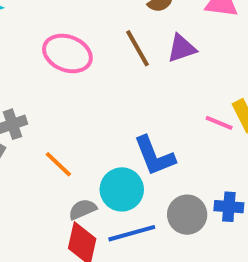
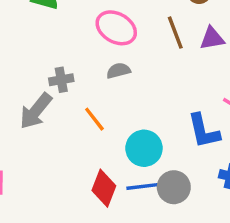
blue L-shape: (154, 156) -> (204, 131), moved
gray semicircle: (83, 209) -> (118, 71), moved
gray circle: (187, 215) -> (174, 187), moved

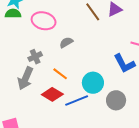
pink ellipse: (116, 28) -> (44, 21), moved
blue line: (147, 186) -> (77, 101), moved
red diamond: (104, 188) -> (52, 94), moved, turned -65

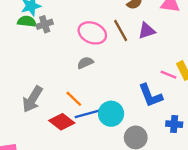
pink ellipse: (44, 21) -> (92, 33), moved
gray cross: (35, 57) -> (45, 24), moved
blue line: (77, 101) -> (89, 113), moved

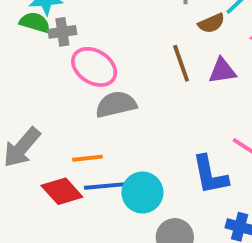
pink ellipse: (92, 33) -> (94, 67), moved
gray semicircle: (85, 63) -> (116, 104), size x1.5
orange line: (74, 99) -> (88, 158), turned -60

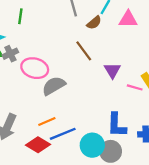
purple triangle: (222, 71) -> (112, 70), moved, turned -36
blue L-shape: (210, 175) -> (117, 125), moved, turned 30
cyan circle: (142, 193) -> (92, 145), moved

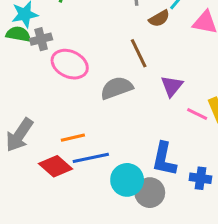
gray semicircle: (54, 86) -> (117, 88), moved

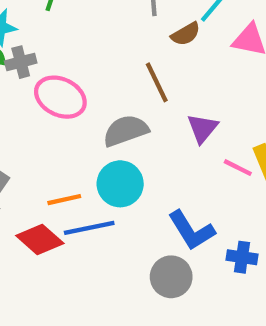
blue L-shape: (164, 159) -> (191, 230), turned -44
cyan circle: (127, 180) -> (120, 184), moved

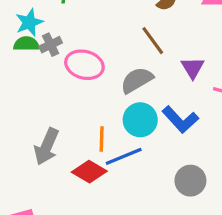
orange line: (64, 200) -> (102, 139), turned -65
blue L-shape: (191, 230) -> (180, 120), moved

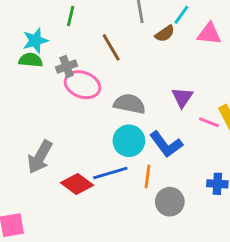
brown line: (153, 41) -> (111, 47), moved
gray cross: (51, 45) -> (67, 67), moved
gray semicircle: (137, 80) -> (129, 104), turned 36
orange line: (102, 139) -> (147, 177), moved

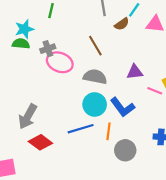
brown line: (111, 47) -> (95, 46), moved
purple triangle: (182, 97) -> (135, 72), turned 49
red diamond: (77, 184) -> (40, 142), moved

